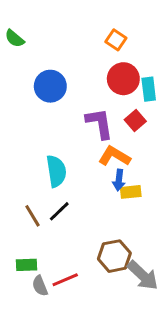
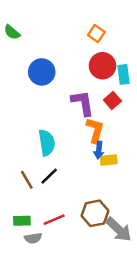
orange L-shape: (114, 156) -> (95, 130), turned 75
red line: (65, 280) -> (54, 220), moved
gray semicircle: (40, 286) -> (33, 238), turned -77

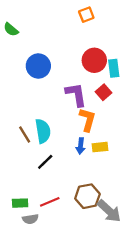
orange square: (96, 33) -> (86, 15), moved, turned 35
blue arrow: (99, 150) -> (81, 146), moved
brown line: (27, 180) -> (25, 135), moved

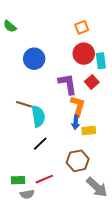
orange square: (86, 15) -> (82, 27), moved
brown line: (25, 135) -> (24, 104), moved, turned -42
blue arrow: (81, 146) -> (76, 122), moved
brown hexagon: (87, 196) -> (78, 161), moved

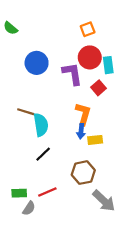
purple L-shape: (68, 84) -> (72, 74), moved
gray semicircle: (27, 194) -> (29, 208), turned -48

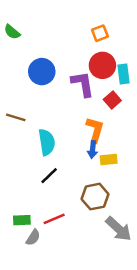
brown line: (26, 112) -> (16, 117), moved

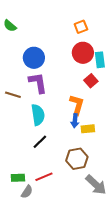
purple L-shape: (83, 84) -> (38, 83), moved

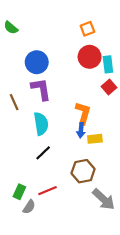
red square: (91, 81) -> (109, 87), moved
brown line: (13, 95) -> (14, 102), turned 49
green rectangle: (18, 178) -> (19, 192), turned -64

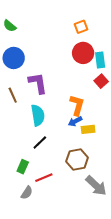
blue circle: (37, 62) -> (14, 58), moved
blue arrow: (81, 130) -> (75, 121), turned 56
green rectangle: (19, 192) -> (23, 167), moved

